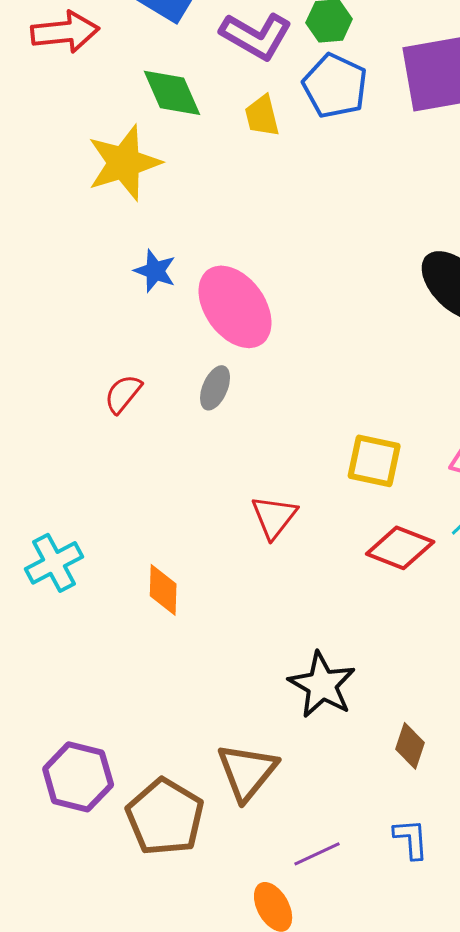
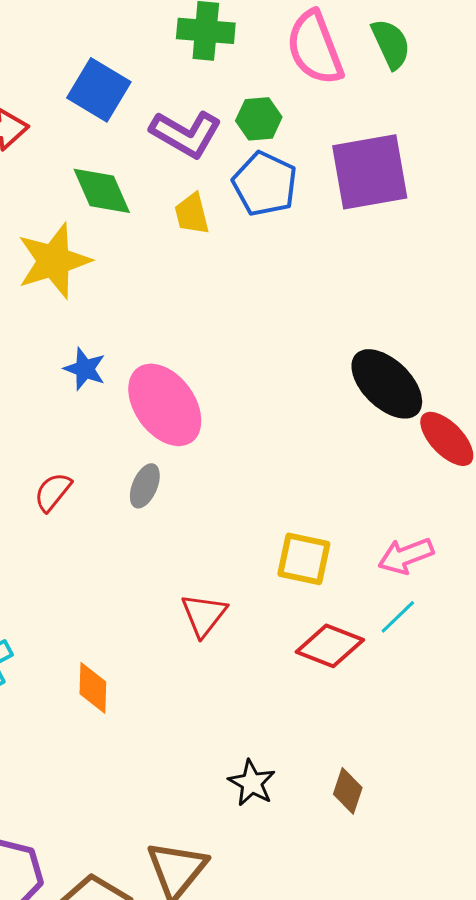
black star: (322, 685) -> (252, 783), size x0.7
brown diamond: (410, 746) -> (348, 791), moved

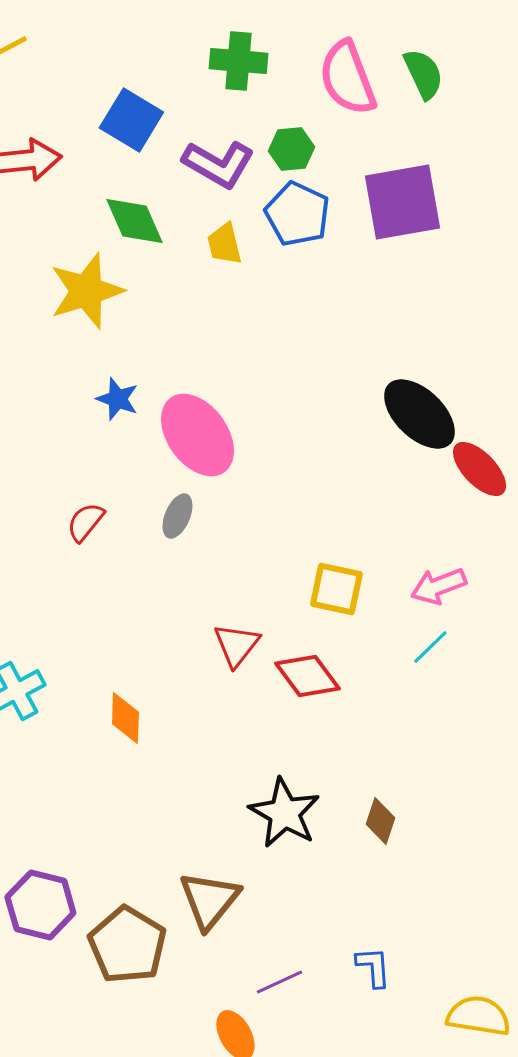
red diamond: (330, 646) -> (307, 676), moved, turned 32
black star: (252, 783) -> (284, 813), size x1.5

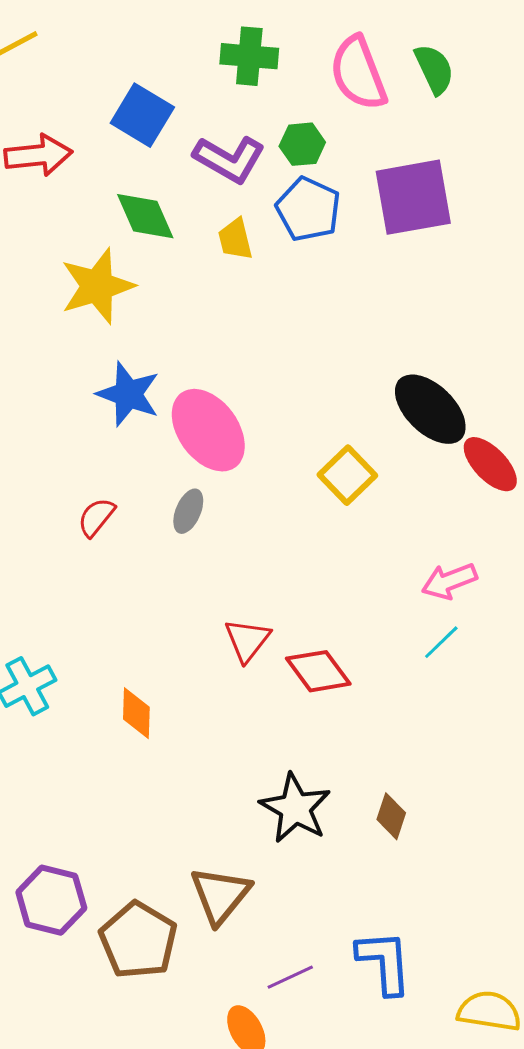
blue star: (117, 399) -> (128, 394), size x1.5
yellow square: (336, 589) -> (347, 475), moved, turned 34
blue L-shape: (373, 967) -> (384, 962), size x1.6

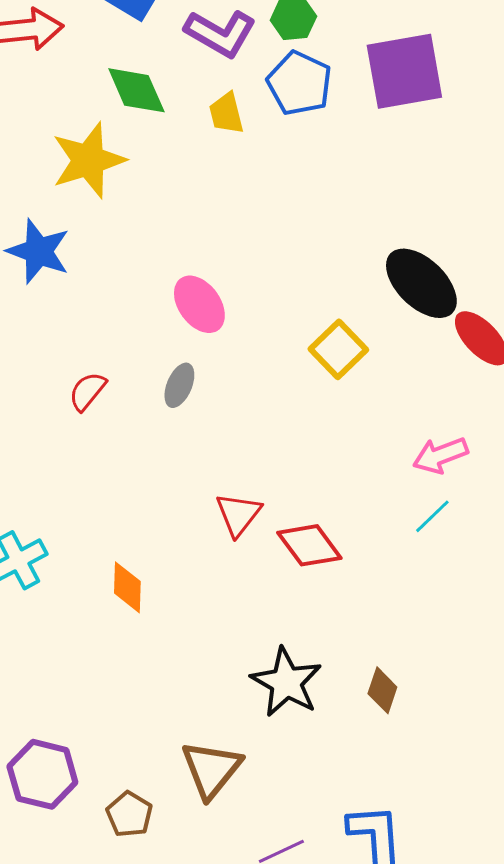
blue star: (128, 394) -> (38, 251), moved
pink ellipse: (208, 430) -> (199, 304), size x0.7
brown pentagon: (138, 940) -> (129, 814), size x0.6

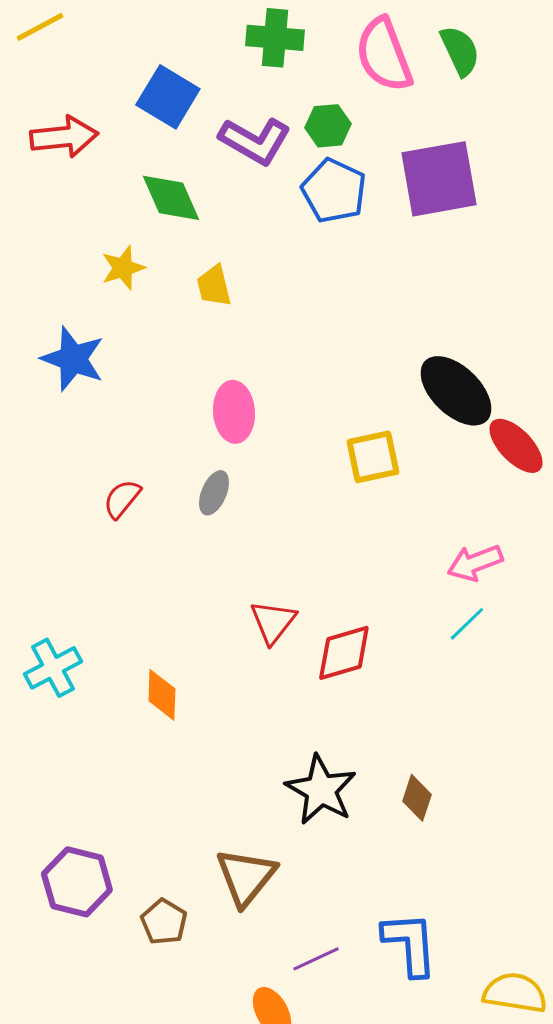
yellow trapezoid: (226, 113) -> (214, 286), moved
yellow star: (88, 160) -> (123, 268), size x0.6
pink ellipse: (199, 304) -> (234, 412), turned 32
yellow square: (338, 349) -> (373, 457), turned 32
red diamond: (309, 545) -> (344, 653), turned -70

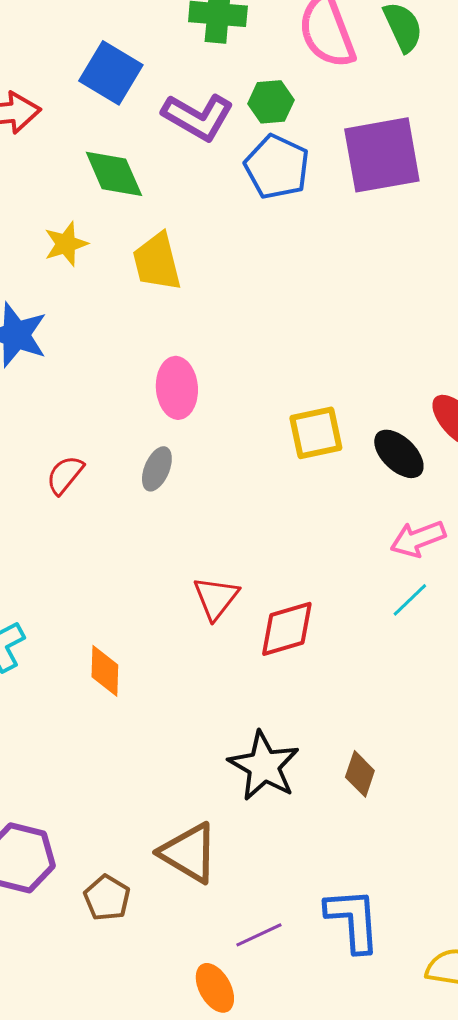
yellow trapezoid: (214, 286) -> (157, 262), size x1.4
black ellipse: (456, 391) -> (399, 454), moved, size x0.7
brown triangle: (246, 877) -> (189, 853), turned -38

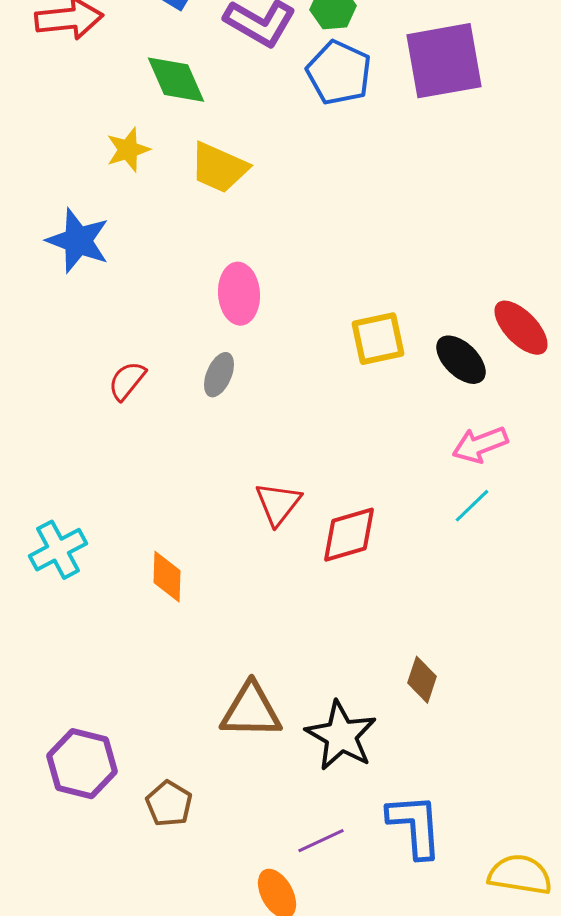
yellow trapezoid: (157, 262) -> (219, 168), turned -52
black star: (264, 766) -> (341, 736), moved
brown triangle: (189, 853) -> (251, 711), moved, turned -30

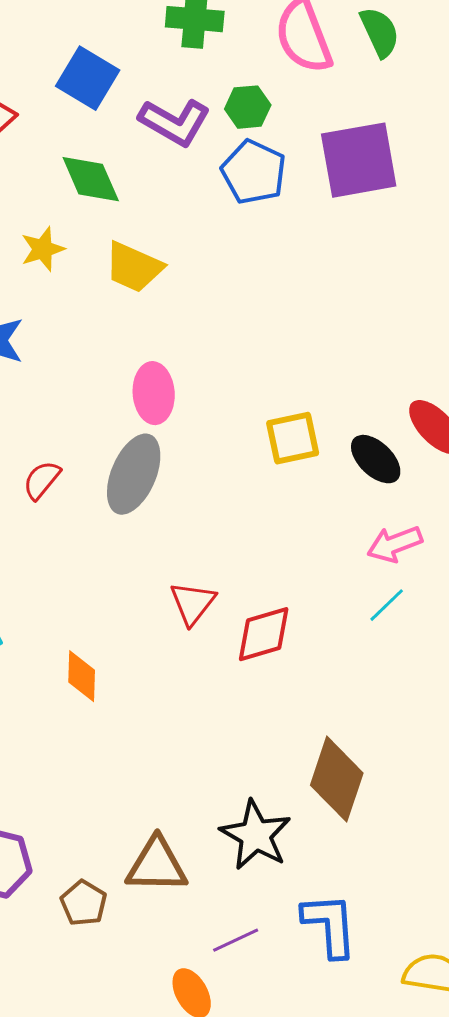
gray ellipse: (219, 375) -> (134, 474), size x1.8
brown diamond: (422, 680) -> (337, 779), size x1.8
brown triangle: (251, 711) -> (157, 865), moved

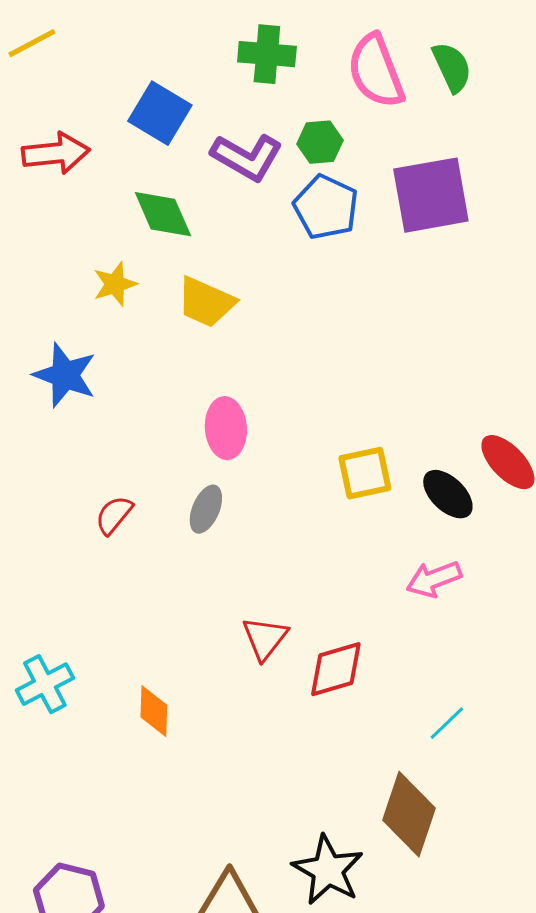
gray ellipse: (134, 474) -> (206, 509), size x0.6
pink arrow: (395, 544) -> (434, 579), moved
cyan line: (387, 605) -> (447, 723), moved

